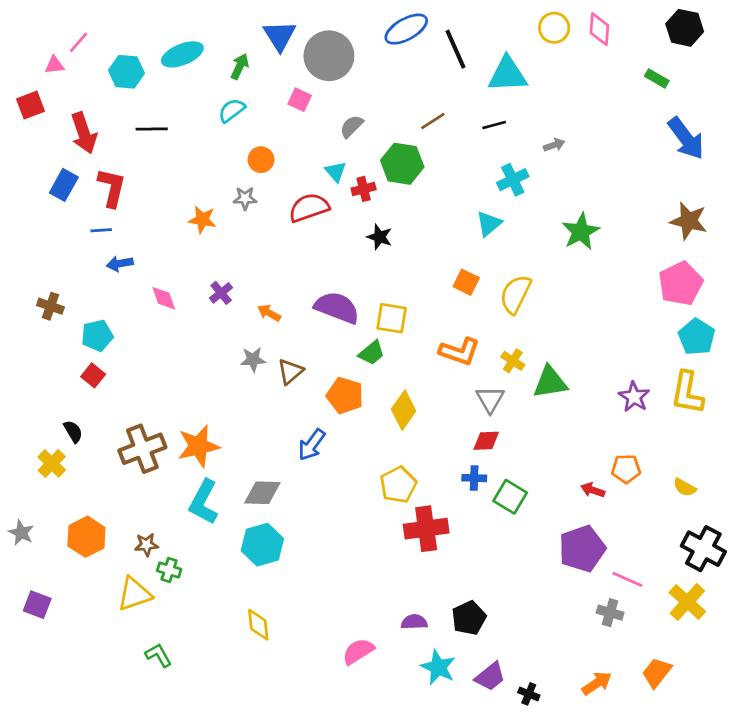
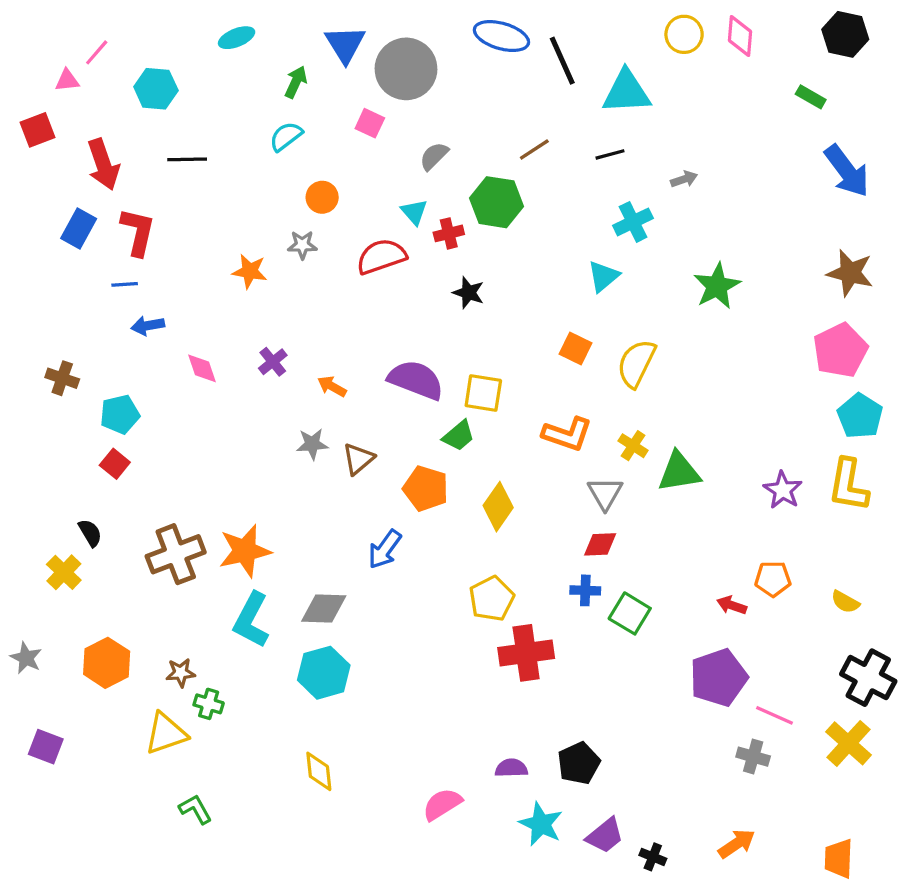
blue ellipse: (406, 29) -> (501, 36), turned 45
cyan ellipse: (182, 54) -> (237, 38), moved, size x0.7
orange trapezoid: (657, 673) -> (839, 859), moved, turned -36

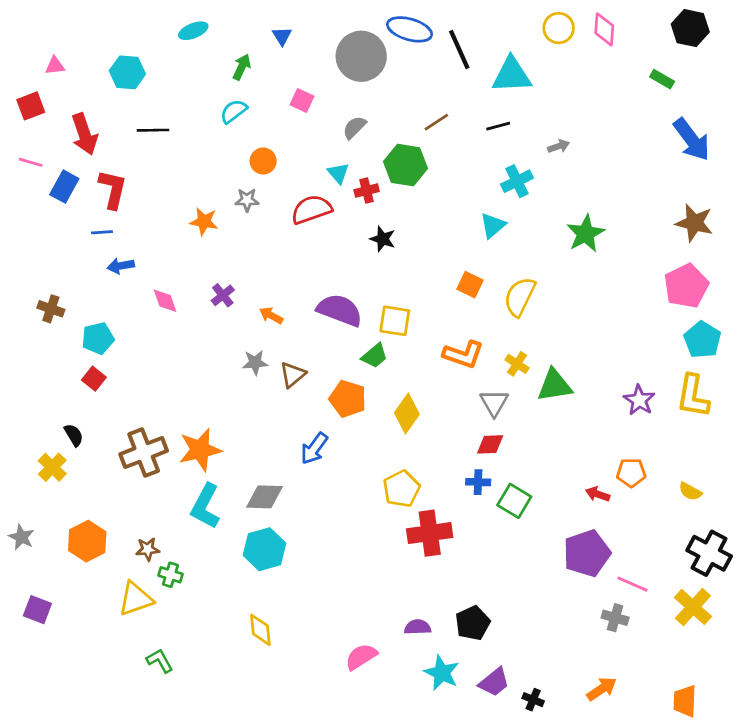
blue triangle: (345, 44) -> (282, 36), size x0.6
pink line: (97, 52) -> (31, 162), moved, turned 65
gray circle: (406, 69) -> (361, 56), moved

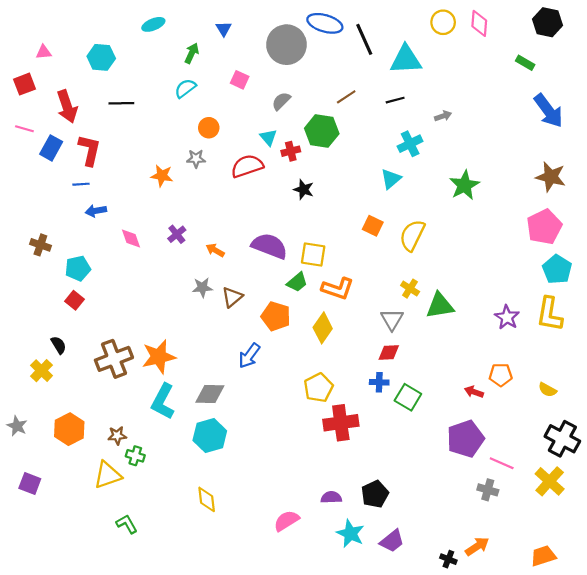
orange L-shape: (463, 354) -> (338, 289), moved
black cross: (533, 700) -> (448, 559), moved
orange trapezoid: (685, 701) -> (543, 556), turned 70

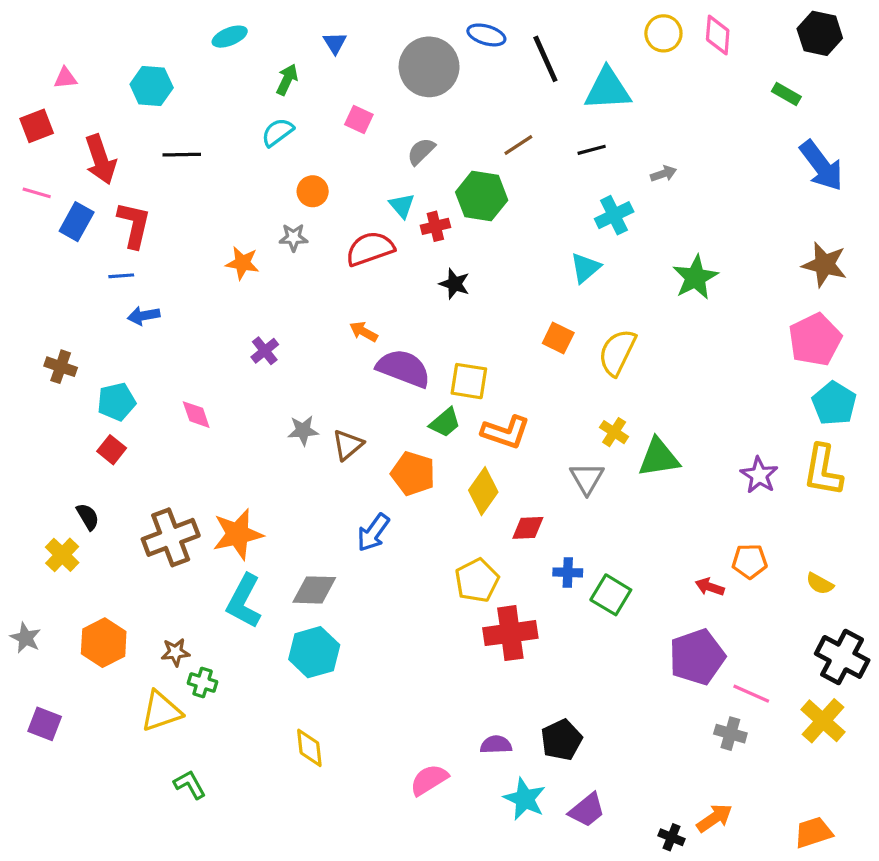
blue ellipse: (325, 23) -> (486, 35), size x0.7
pink diamond: (131, 239) -> (196, 415), moved
orange arrow: (215, 250) -> (364, 332), moved
red diamond: (389, 352) -> (528, 528), moved

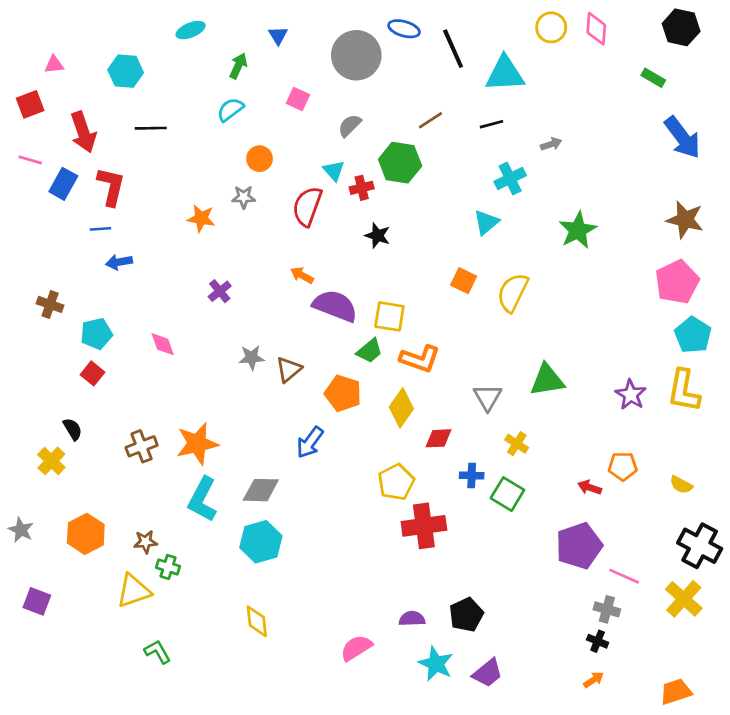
red semicircle: (370, 249) -> (307, 206), turned -51
yellow cross: (614, 432) -> (517, 444), moved
brown cross: (171, 537) -> (142, 446), size x0.7
orange arrow: (715, 818) -> (594, 680), size x0.7
black cross: (671, 837) -> (598, 641), moved

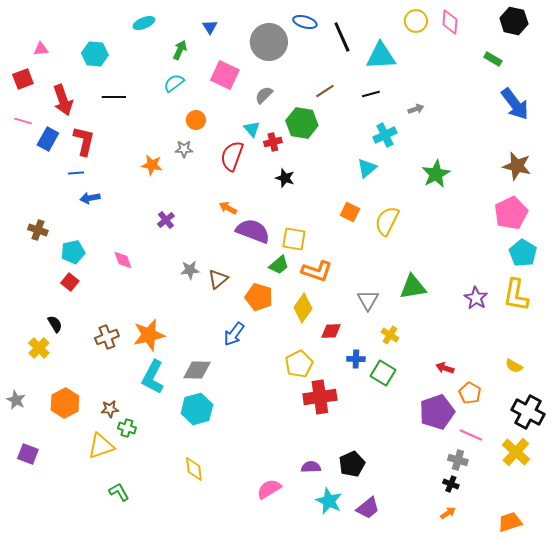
pink square: (298, 99) -> (225, 75), size x1.6
orange pentagon: (623, 466) -> (470, 393), moved, turned 30

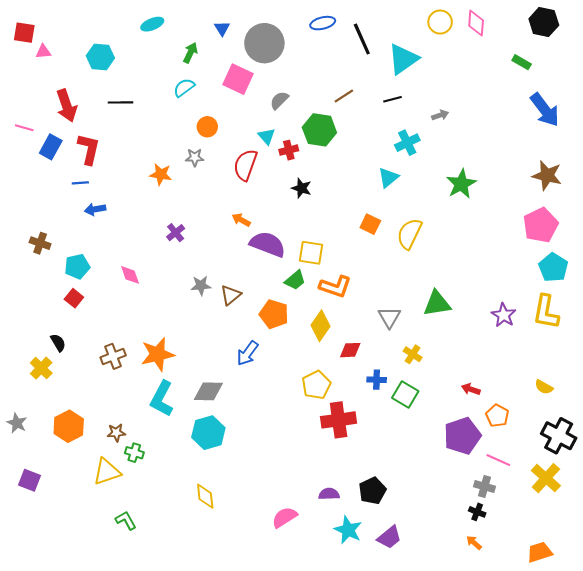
blue ellipse: (305, 22) -> (323, 23), turned -30
gray circle: (269, 42) -> (264, 43), moved
cyan triangle: (381, 56) -> (403, 59), turned -32
red square: (23, 79) -> (24, 33), moved, turned 30
orange arrow: (448, 513) -> (474, 543), turned -105

